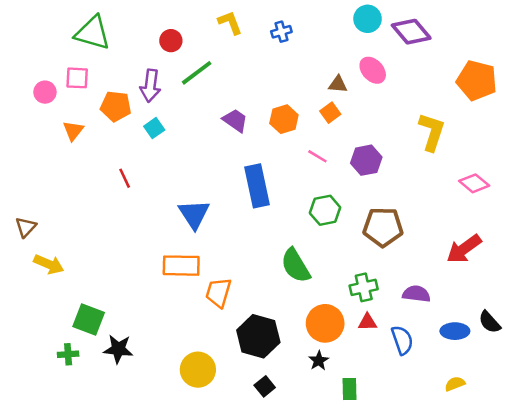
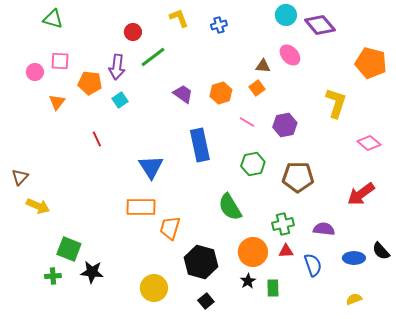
green triangle: (93, 33) -> (53, 19), moved, size x0.7
green rectangle: (350, 389) -> (273, 288), moved

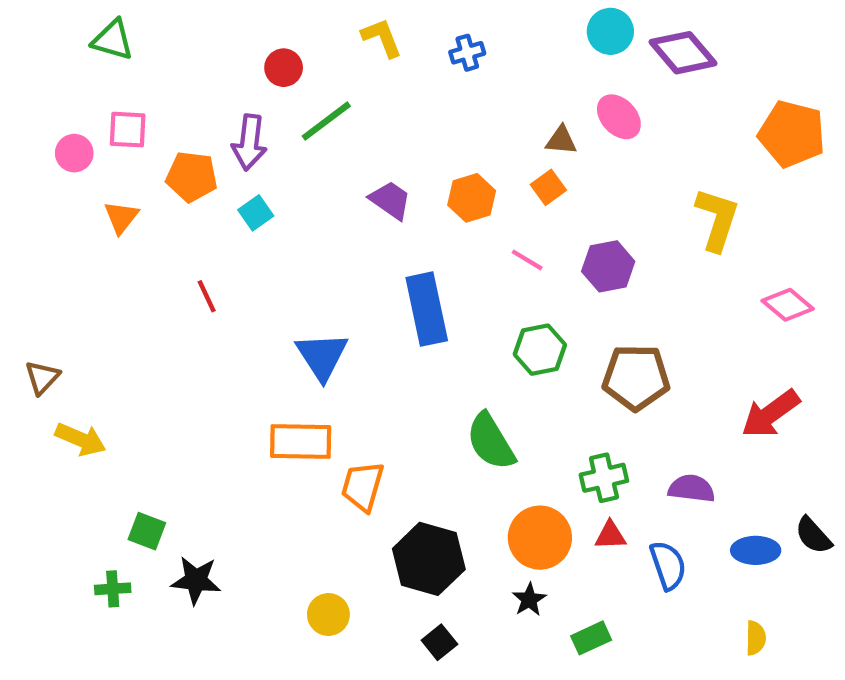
green square: (69, 249) -> (147, 531), size x0.7
yellow circle: (154, 288) -> (328, 614), size x0.7
green rectangle: (273, 288) -> (591, 638), moved, turned 66
yellow semicircle: (354, 299) -> (756, 638), turned 112

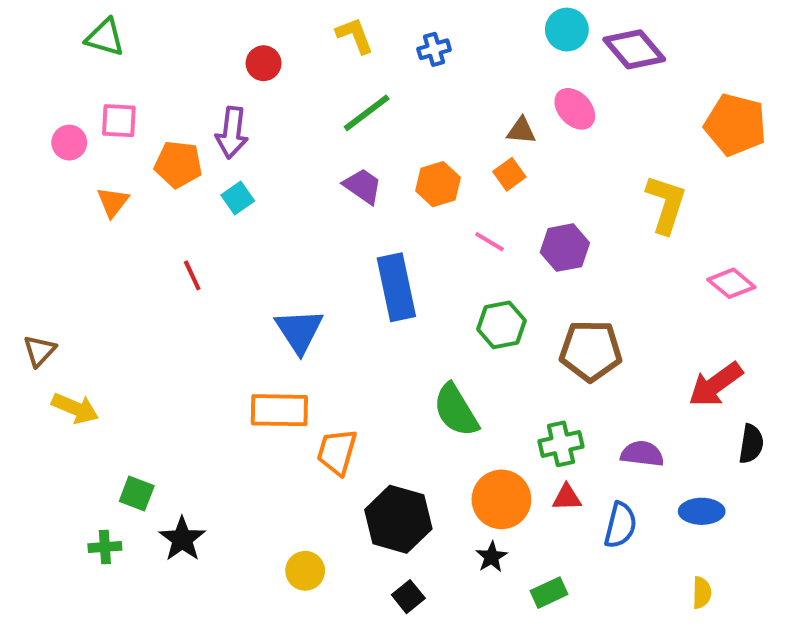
green line: (326, 121) -> (367, 113), moved
black semicircle: (813, 535) -> (751, 444), moved, turned -129
blue semicircle: (668, 565) -> (620, 525), turned 33
black star: (196, 580) -> (182, 539), turned 30

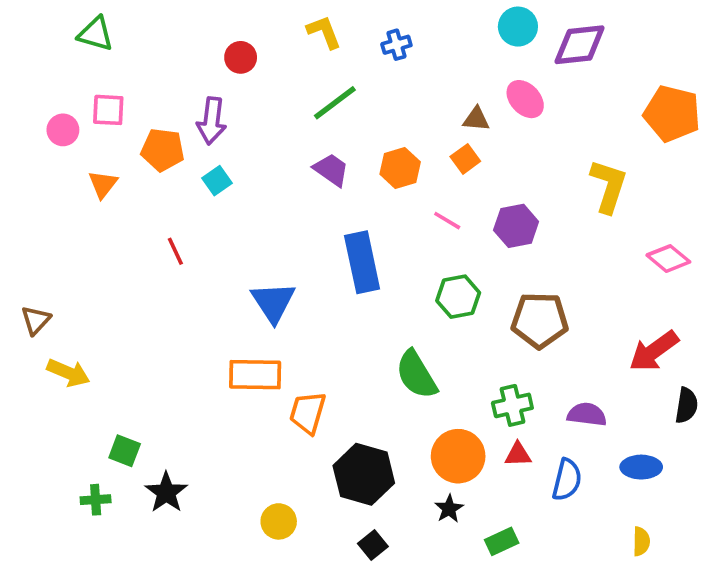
purple diamond: (634, 49) -> (580, 45), turned -56

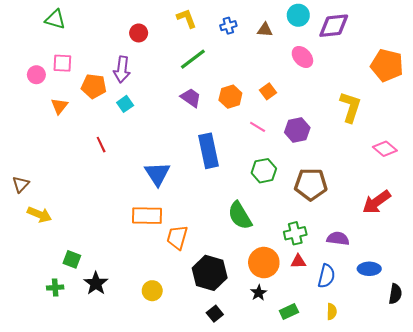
brown triangle: (476, 119) -> (265, 30), moved
black semicircle: (687, 405) -> (395, 294), moved
yellow circle: (279, 521) -> (152, 291), moved
yellow semicircle: (641, 541) -> (332, 312), moved

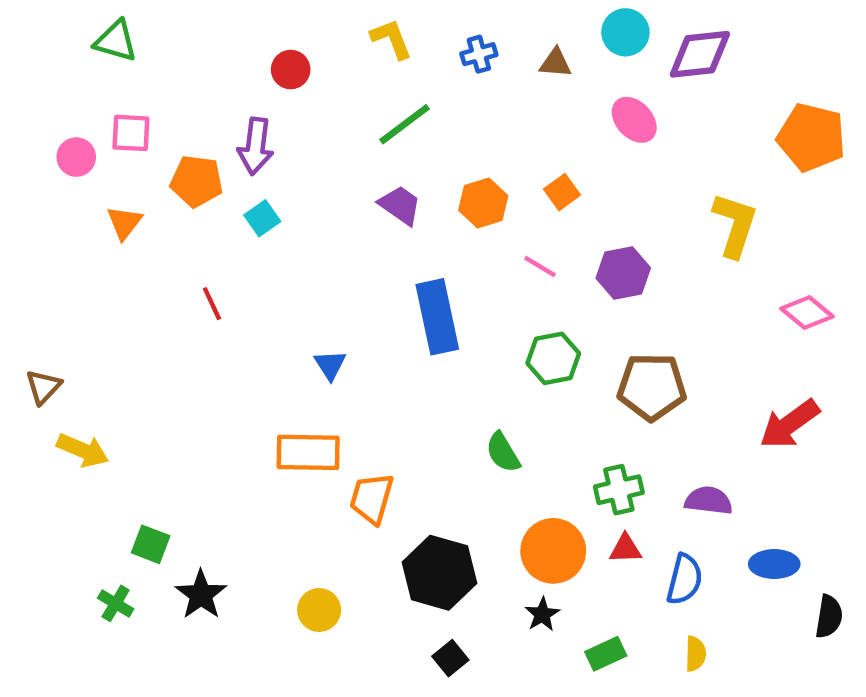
blue triangle: (157, 174) -> (330, 365), size x0.6
green semicircle: (240, 216) -> (503, 452), size x0.7
green cross: (55, 288) -> (116, 603), turned 35

